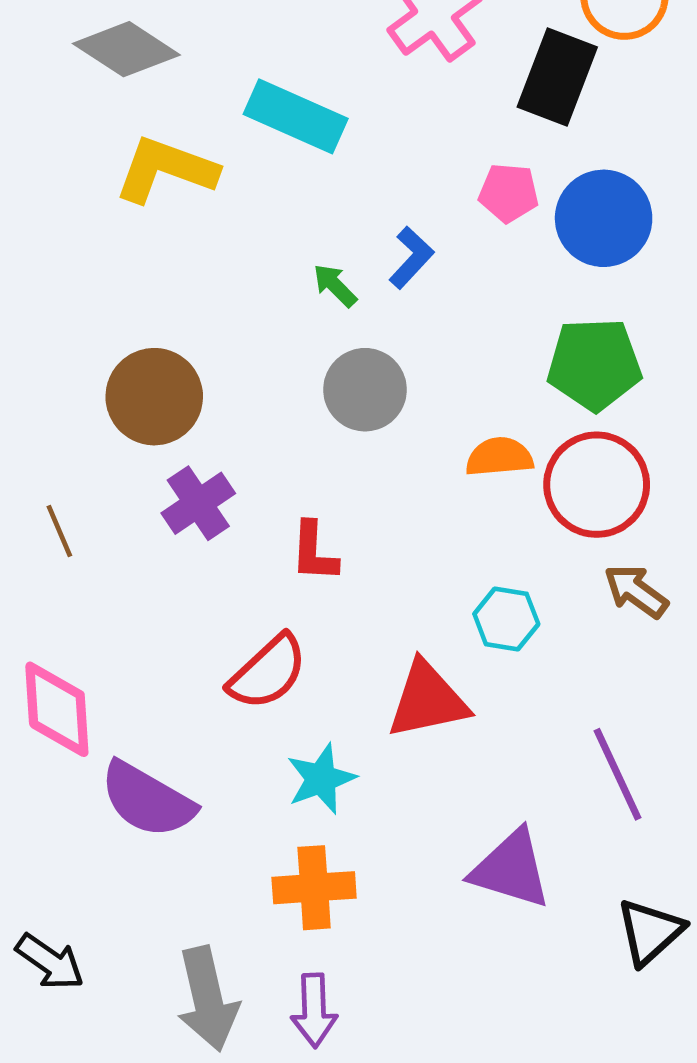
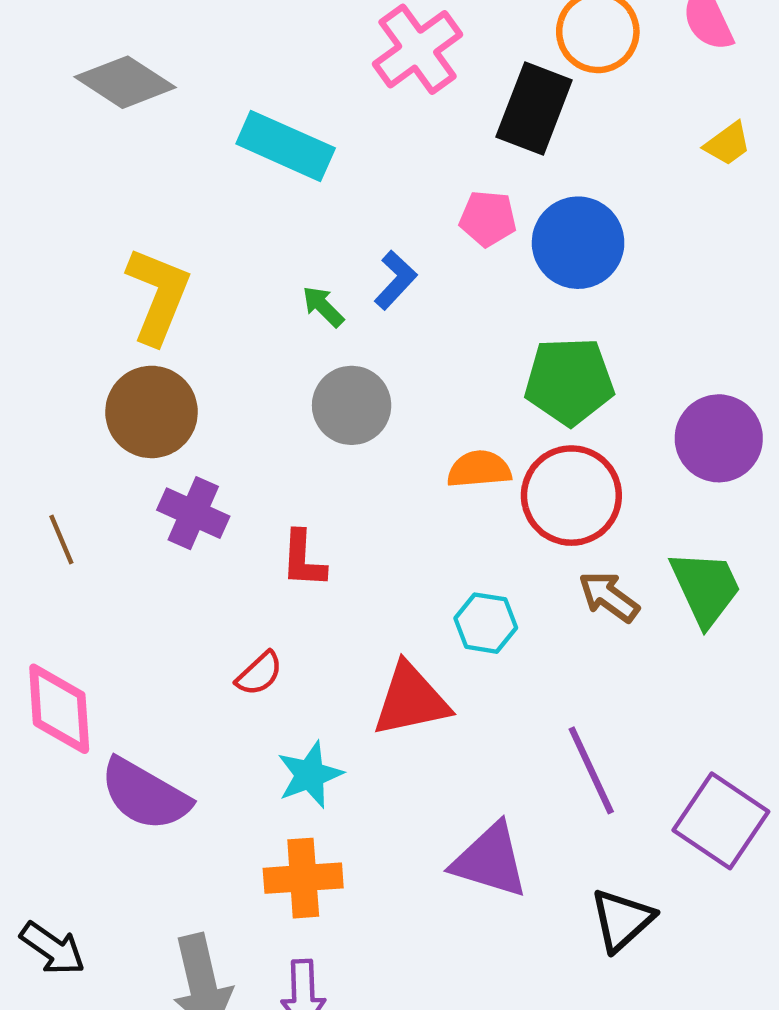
yellow L-shape: (166, 170) -> (158, 295), moved, turned 92
purple cross: (198, 503) -> (193, 513), turned -32
red semicircle: (268, 672) -> (259, 674), size x0.6

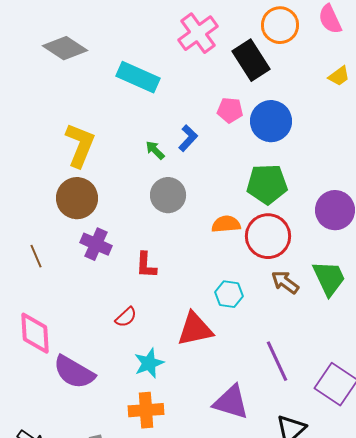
black rectangle: (534, 109) -> (251, 60), turned -54

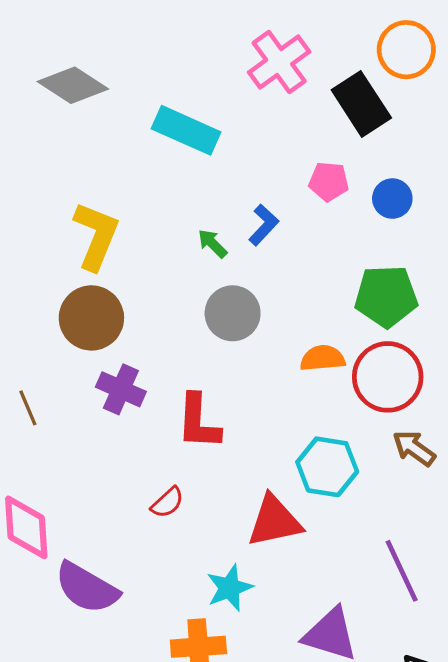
blue circle: (271, 121) -> (392, 199), size x0.6
red L-shape: (146, 265) -> (198, 422), size x1.4
cyan hexagon: (229, 294) -> (327, 467), size x1.4
cyan star: (149, 363) -> (229, 588), moved

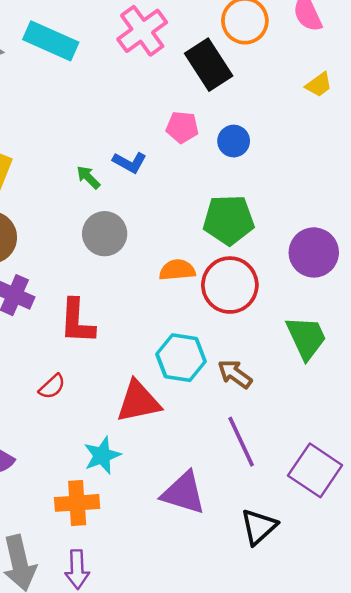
cyan rectangle: (186, 130) -> (51, 41), moved
blue L-shape: (264, 225) -> (130, 162), turned 76
brown arrow: (414, 448) -> (235, 374), moved

